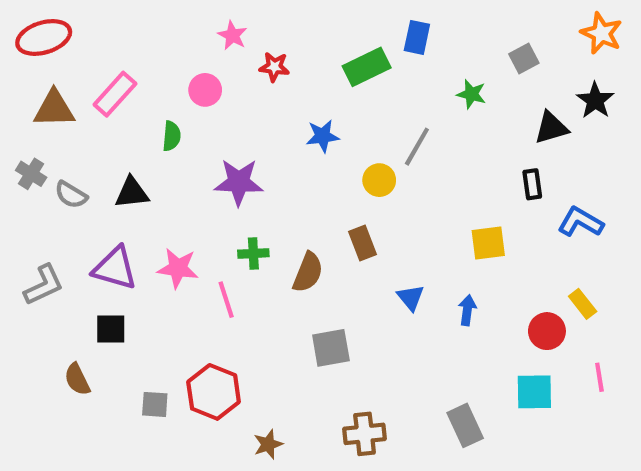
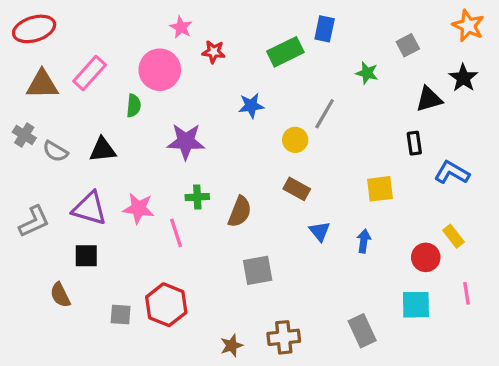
pink circle: (205, 90) -> (160, 70), size x1.6
brown rectangle: (362, 243) -> (297, 189), moved, turned -40
brown star: (268, 444) -> (232, 345), moved

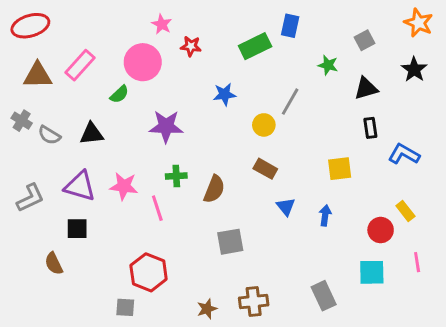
black triangle: (429, 99) -> (366, 88), moved
green semicircle: (134, 106) -> (119, 94), turned 42
gray square: (121, 314) -> (125, 307), moved

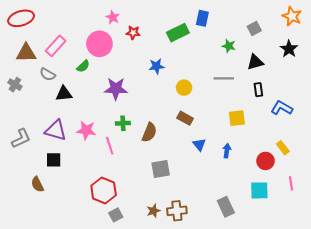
gray line: (290, 102) -> (224, 78), moved, turned 60
gray semicircle: (49, 135) -> (48, 74), moved
gray square: (125, 307) -> (116, 215), moved, turned -32
brown star: (207, 309) -> (153, 211), moved

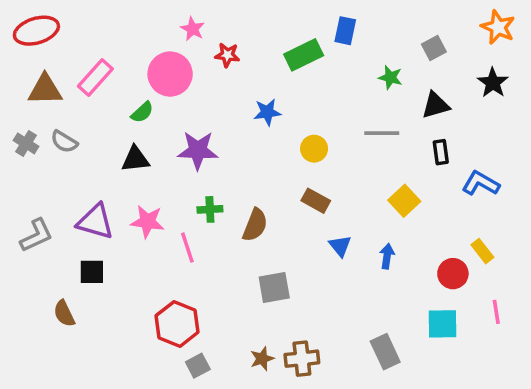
gray semicircle: (48, 74) -> (64, 142), moved
black triangle: (64, 94) -> (135, 159), moved
yellow square: (237, 118) -> (404, 201), turned -36

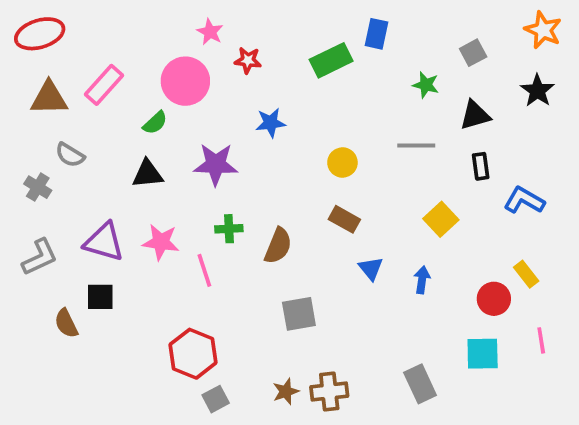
blue star: (267, 112) -> (271, 123), moved
gray cross: (26, 143) -> (38, 187), moved
brown semicircle: (64, 314) -> (66, 323), moved

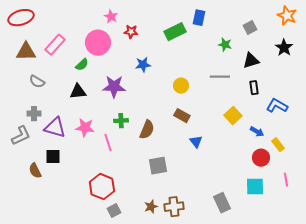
gray cross: (38, 187) -> (34, 114), moved, turned -32
blue arrow: (422, 280) -> (257, 132), moved, turned 112

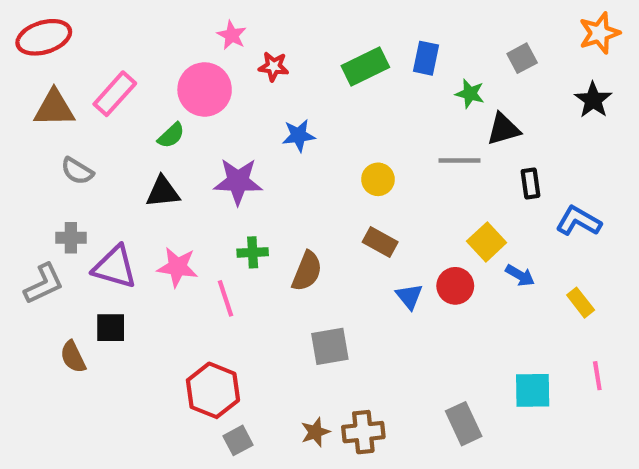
orange star: (287, 16) -> (599, 33), turned 30
blue rectangle: (199, 18) -> (426, 58), moved
black triangle: (251, 61) -> (503, 129), moved
blue arrow: (257, 132) -> (520, 275), moved
red circle: (261, 158) -> (455, 286), moved

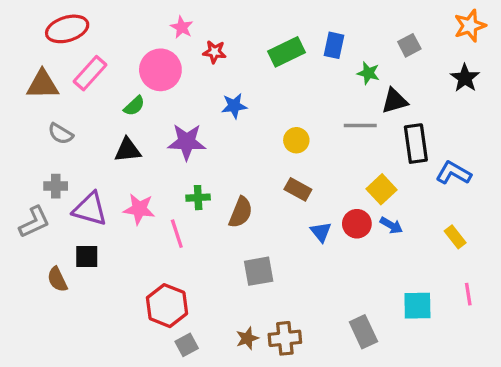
red ellipse: (44, 37) -> (67, 29), moved
black rectangle: (530, 183) -> (416, 144), size x1.6
blue arrow: (520, 275) -> (391, 225), moved

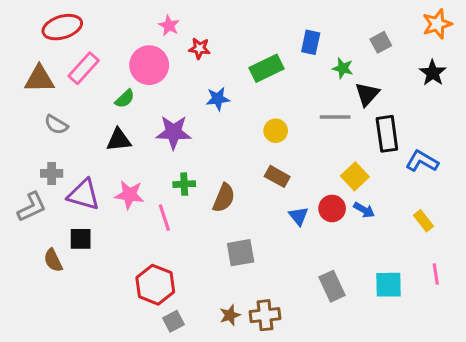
green rectangle: (286, 52) -> (267, 68), moved
black triangle: (395, 101) -> (367, 94), turned -32
gray rectangle: (363, 332) -> (332, 286), moved

